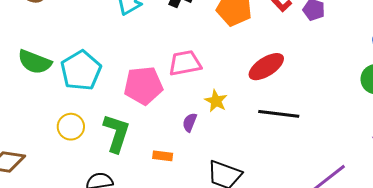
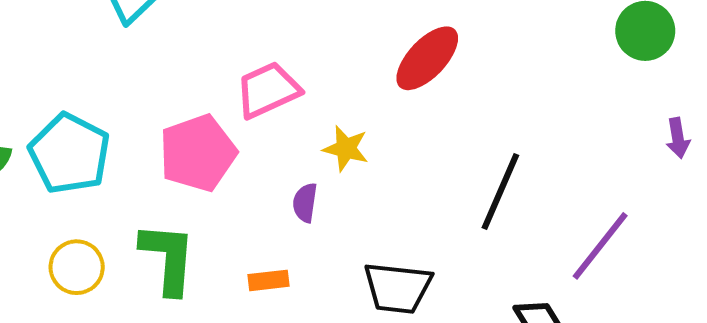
black line: (279, 114) -> (500, 191), moved, turned -60

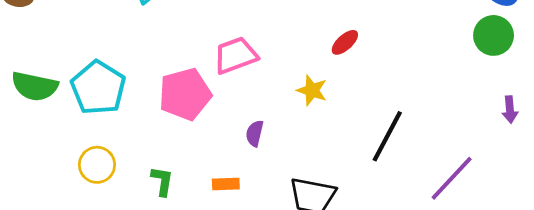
red ellipse: (427, 58) -> (345, 42), size x0.6
yellow star: (346, 148) -> (312, 90), moved
green L-shape: (168, 258) -> (162, 181), moved, size x0.6

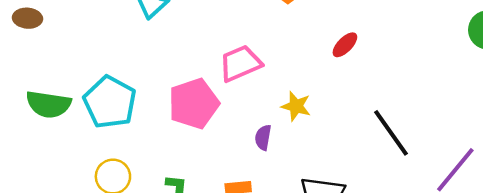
yellow star: (312, 90) -> (296, 106), moved
black line: (387, 136) -> (391, 133), turned -60

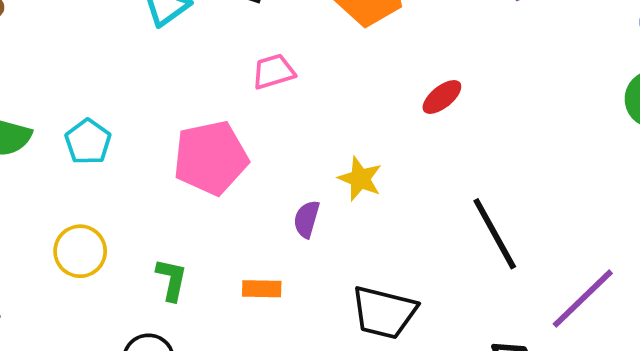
pink trapezoid: (240, 63) -> (273, 72), moved, size x0.7
cyan pentagon: (110, 102) -> (88, 142), size x0.6

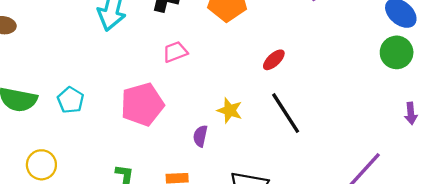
black line: (495, 234) -> (286, 113), moved
yellow circle: (80, 251) -> (41, 165), moved

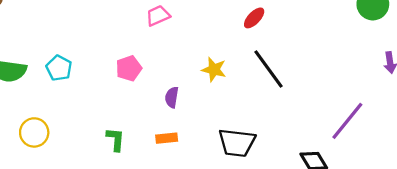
pink pentagon: (142, 104) -> (129, 68), size x0.6
purple semicircle: (200, 136) -> (172, 97), moved

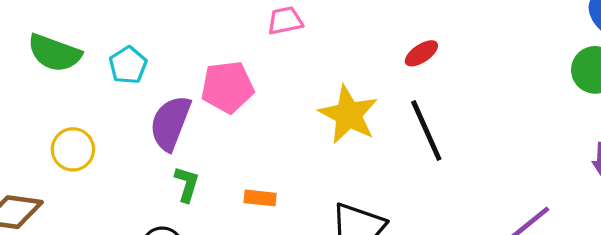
pink pentagon: (129, 68) -> (227, 87), size x1.4
yellow star: (214, 70) -> (348, 115), size x1.6
purple semicircle: (172, 97) -> (170, 123), moved, size x1.8

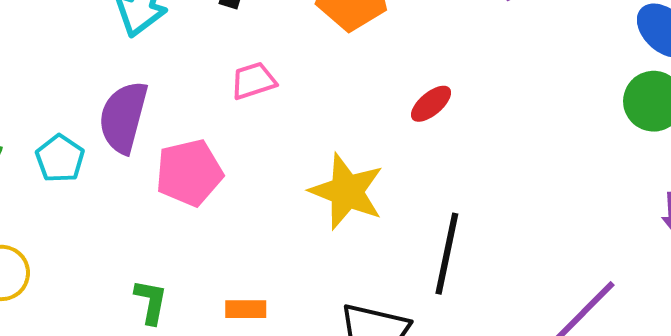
purple semicircle: (170, 123) -> (123, 117), moved
black line: (426, 131) -> (447, 254), moved, turned 42

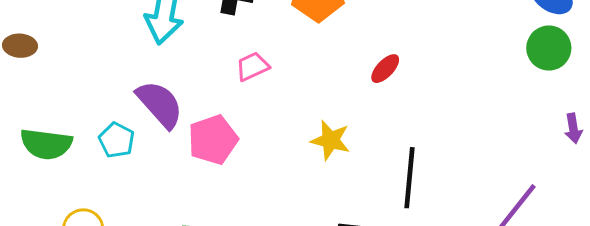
purple semicircle: (123, 117) -> (160, 104), turned 130
yellow star: (347, 191) -> (330, 140), size x0.7

